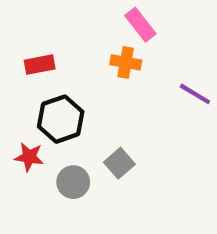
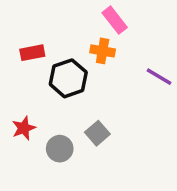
black hexagon: (61, 119) -> (68, 78), moved
red star: (29, 157) -> (24, 128), turned -30

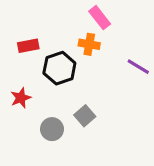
red star: (24, 128) -> (21, 98), moved

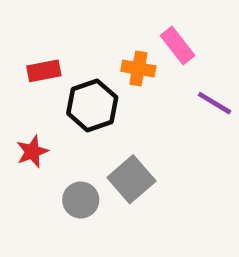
pink rectangle: (100, 18) -> (178, 45), moved
gray square: (85, 116) -> (131, 179), size x1.4

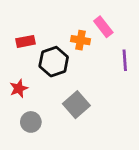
purple line: (215, 103) -> (125, 60), turned 55
gray circle: (81, 200) -> (31, 122), moved

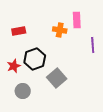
pink rectangle: (103, 27) -> (77, 20), turned 35
black hexagon: (54, 62) -> (35, 59), moved

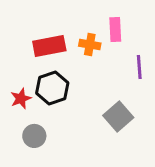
red rectangle: (19, 31) -> (49, 46), moved, size x1.5
gray square: (57, 78) -> (118, 116), moved

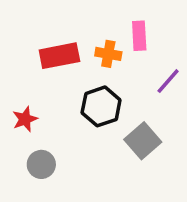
purple line: (139, 67) -> (168, 81), turned 45
black hexagon: (52, 88) -> (101, 106), moved

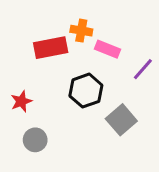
pink rectangle: (139, 36) -> (107, 49), moved, turned -65
orange cross: (108, 54) -> (81, 31), moved

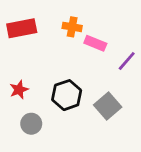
red rectangle: (51, 48) -> (22, 28), moved
black hexagon: (86, 91) -> (67, 95), moved

